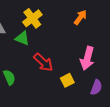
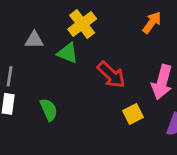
red arrow: (43, 62) -> (111, 75), moved

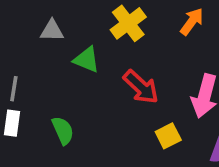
yellow cross: (82, 24) -> (128, 23), moved
gray triangle: (34, 40) -> (52, 31), moved

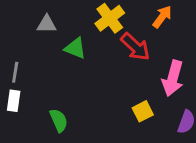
red arrow: (141, 87) -> (135, 47), moved
green semicircle: (63, 130) -> (59, 120), moved

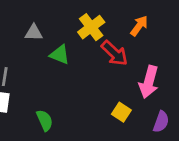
yellow square: (143, 111) -> (121, 112), turned -30

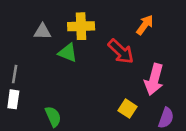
yellow cross: (91, 27) -> (81, 26), moved, turned 35

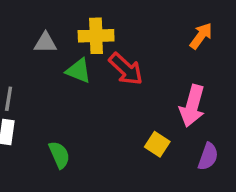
orange arrow: (145, 25) -> (201, 36), moved
red arrow: (121, 51) -> (126, 69), moved

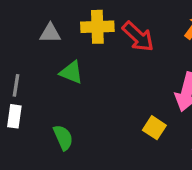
red arrow: (126, 69) -> (138, 37), moved
green triangle: (79, 71) -> (71, 72), moved

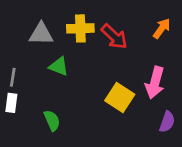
gray triangle: (50, 33) -> (41, 34), size x1.4
yellow square: (154, 128) -> (120, 97), moved, size x1.5

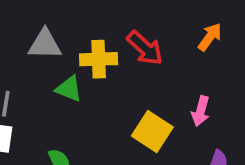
yellow cross: (80, 28) -> (99, 59), moved
pink arrow: (155, 83) -> (201, 111), size x0.7

